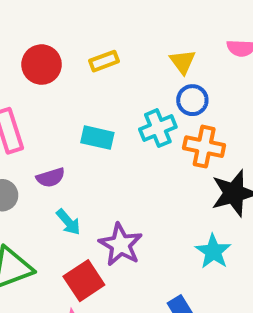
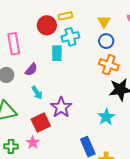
red circle: (42, 65) -> (47, 25), moved
cyan cross: (158, 128) -> (70, 37), moved
cyan rectangle: (97, 138) -> (57, 53), turned 70
purple semicircle: (51, 177) -> (31, 70), turned -40

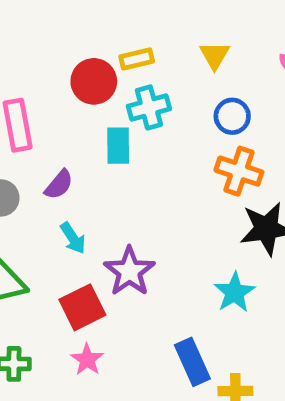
yellow triangle: (104, 22) -> (215, 55), moved
pink star: (33, 143) -> (87, 360), moved

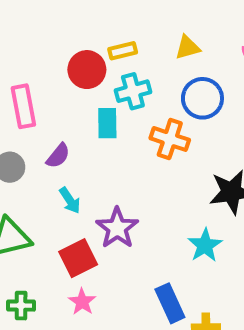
yellow triangle: (215, 55) -> (188, 47), turned 44
blue circle: (232, 116) -> (202, 98), size x1.4
orange cross: (239, 171) -> (170, 139), moved

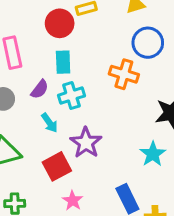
cyan cross: (133, 91) -> (71, 96), moved
cyan rectangle: (107, 123) -> (63, 62), moved
pink star: (82, 302) -> (73, 201), moved

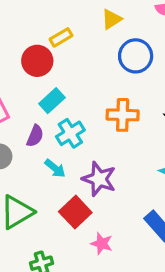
cyan rectangle: (63, 62) -> (52, 101), turned 65
orange cross: (124, 74) -> (123, 115), moved

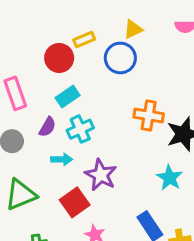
blue circle: (136, 56) -> (120, 58), moved
orange cross: (123, 115) -> (149, 115), moved
cyan arrow: (55, 168) -> (62, 159), turned -48

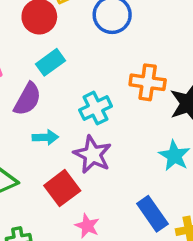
purple semicircle: (47, 127) -> (27, 99), size x1.4
cyan cross: (80, 129) -> (96, 108), moved

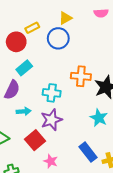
cyan cross: (96, 108) -> (52, 93), turned 36
purple star: (93, 154) -> (51, 120), turned 30

